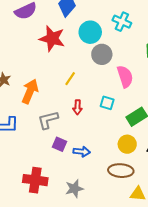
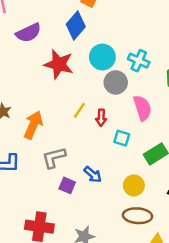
cyan cross: (122, 22) -> (139, 61), moved
red arrow: (78, 107) -> (101, 118), moved
yellow circle: (127, 144) -> (134, 185), moved
blue arrow: (82, 152) -> (93, 175), moved, turned 35

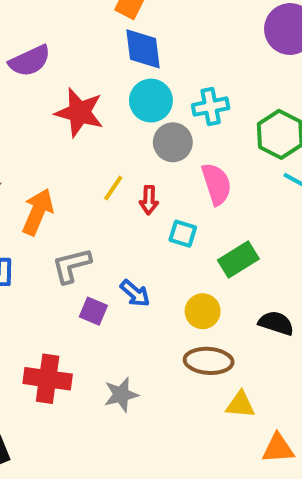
blue diamond: (76, 25) -> (143, 49), moved, turned -48
cyan cross: (139, 61) -> (211, 107), turned -35

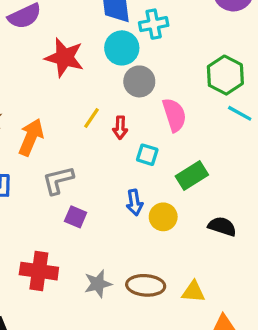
cyan cross: (211, 107) -> (154, 24), moved
blue arrow: (135, 293) -> (135, 203), moved, turned 40
brown ellipse: (209, 361) -> (146, 285), moved

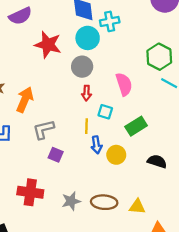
gray circle: (139, 81) -> (82, 67), moved
yellow line: (91, 118) -> (87, 126), moved, turned -32

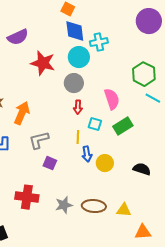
green rectangle: (136, 126) -> (123, 126), moved

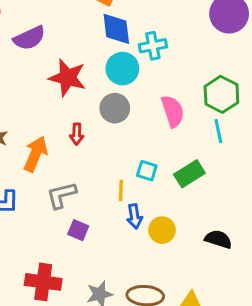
cyan line: (153, 98) -> (218, 131), moved, turned 49
pink semicircle: (112, 99) -> (173, 111), moved
red arrow: (78, 107) -> (77, 134), moved

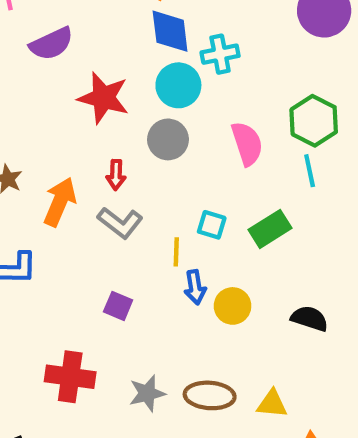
gray L-shape: (61, 195) -> (120, 223), moved, turned -128

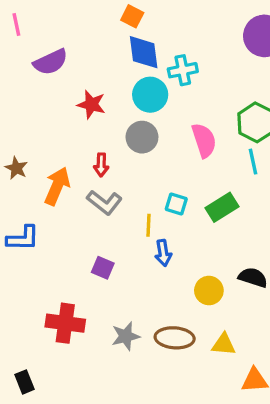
red star: (103, 98) -> (91, 104), size x0.7
yellow circle: (233, 306) -> (209, 291), moved

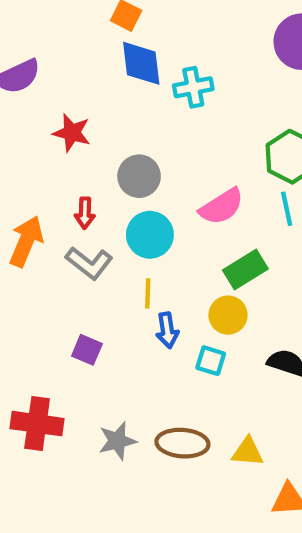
cyan circle: (150, 95) -> (150, 235), moved
pink semicircle: (204, 140) -> (222, 207), moved, turned 76
cyan square: (176, 204) -> (211, 361), moved
yellow circle: (209, 291) -> (228, 315), moved

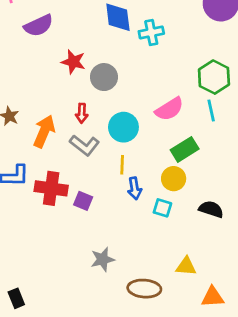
gray circle: (139, 176) -> (104, 77), moved
red cross: (37, 424) -> (51, 188), moved
brown ellipse: (182, 443) -> (144, 289), moved

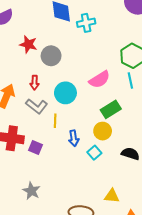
yellow line: (122, 165) -> (55, 121), moved
cyan square: (162, 208) -> (94, 153), turned 32
gray star: (103, 259) -> (31, 191), moved, turned -30

